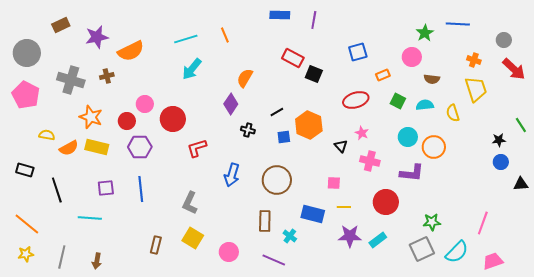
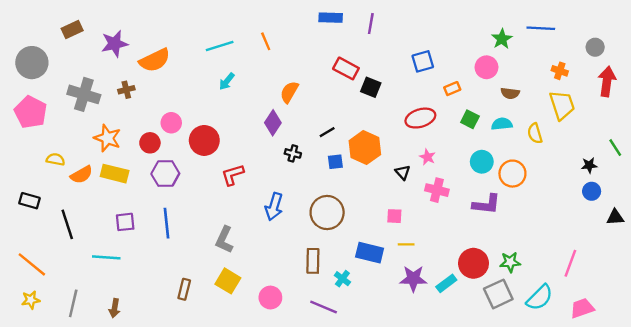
cyan arrow: (192, 69) -> (227, 81), size x0.7
red arrow: (514, 69) -> (607, 81), turned -125
red circle: (386, 202) -> (474, 263), moved

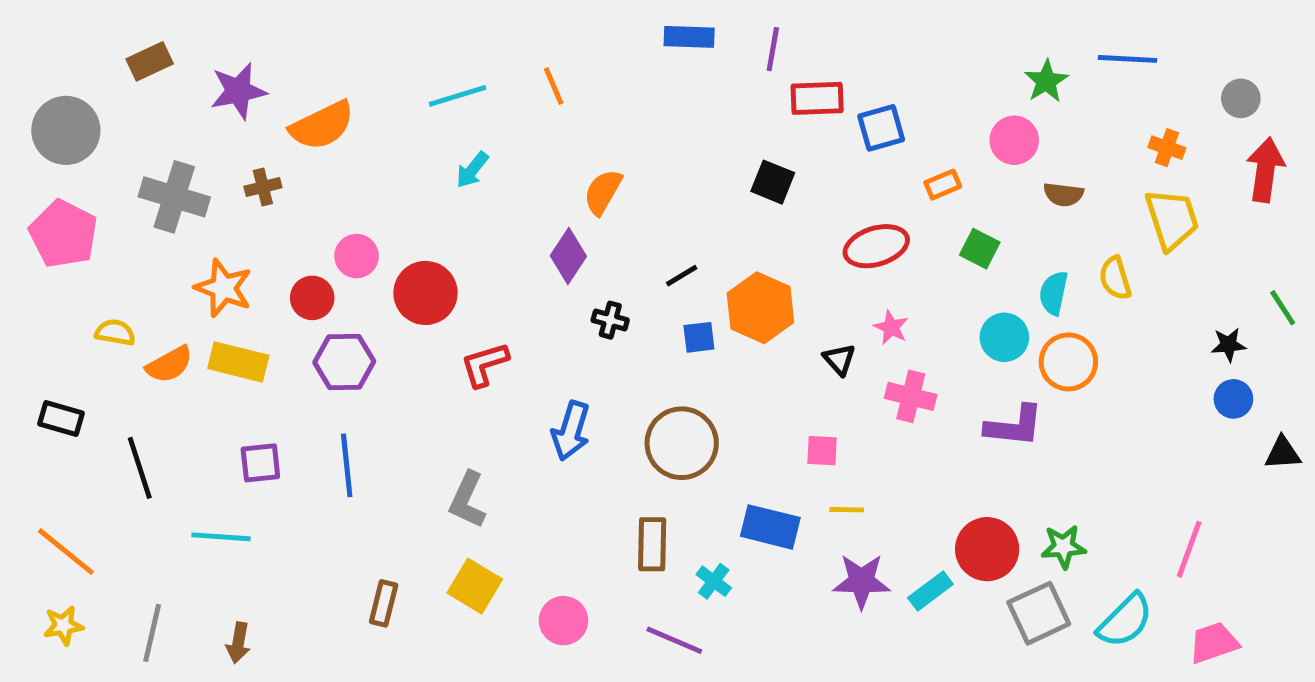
red rectangle: (346, 68) -> (817, 98), moved, turned -30
cyan semicircle: (502, 124) -> (1054, 293), moved, turned -72

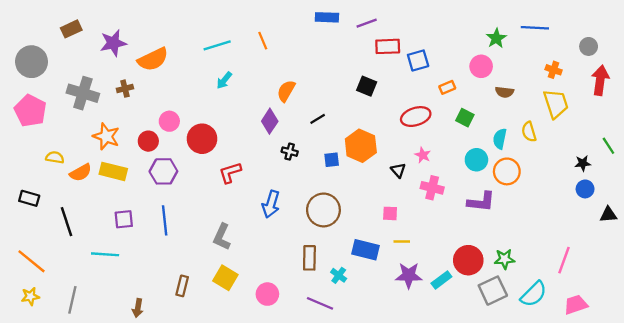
purple line: (773, 49) -> (367, 23), turned 60
black line: (682, 276) -> (318, 119), moved
brown arrow: (238, 643) -> (138, 308), moved

